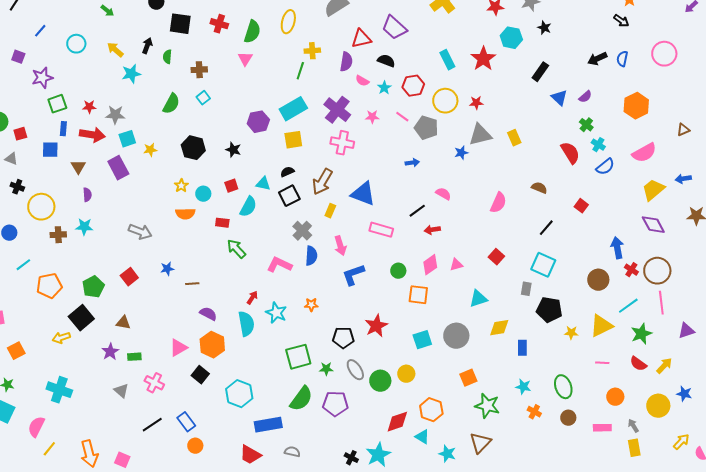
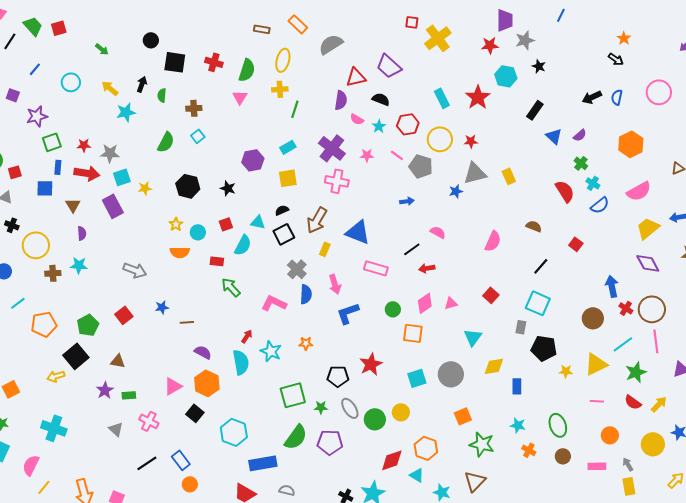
yellow cross: (312, 51) -> (280, 89), moved
cyan rectangle: (293, 109) -> (288, 147), size x0.6
cyan triangle: (478, 299) -> (473, 337), turned -36

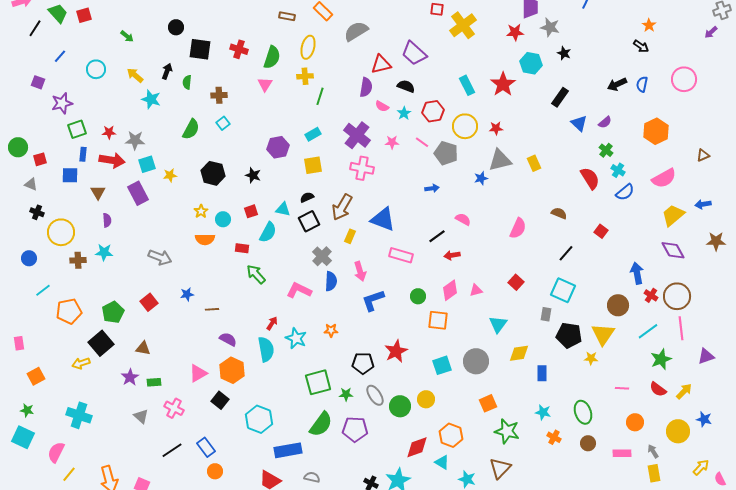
gray star: (525, 40) -> (550, 27), turned 30
cyan star: (126, 112) -> (151, 99), turned 30
yellow triangle: (596, 364) -> (603, 334), moved, turned -30

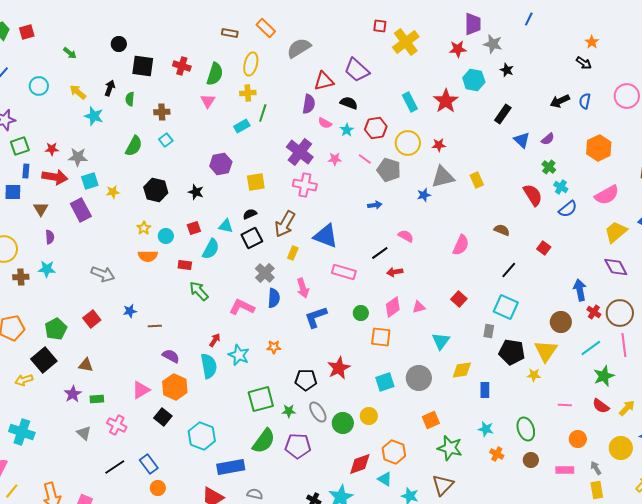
cyan rectangle: (313, 134) -> (242, 126), moved

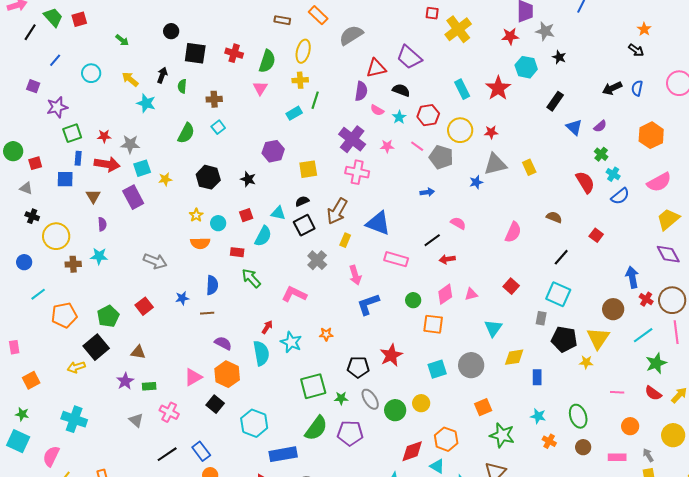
blue semicircle: (274, 298) -> (212, 285), moved

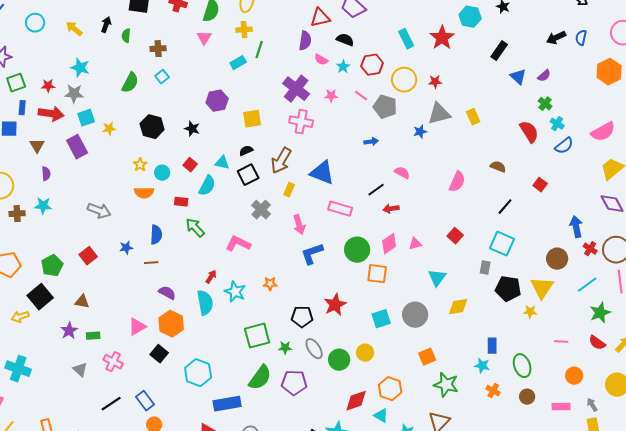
cyan star: (146, 103) -> (80, 68), moved
orange hexagon: (651, 135) -> (609, 72), moved
red square: (246, 215) -> (190, 165), turned -32
green circle: (413, 300) -> (357, 250), size x1.6
blue rectangle: (537, 377) -> (492, 346), moved

